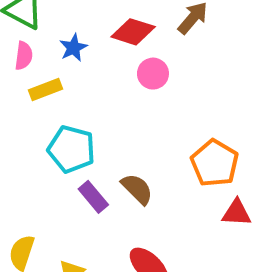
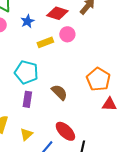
yellow rectangle: (46, 89) -> (45, 42), moved
purple rectangle: (93, 197) -> (27, 99), moved, turned 49

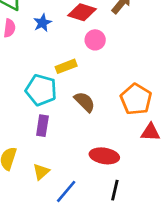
yellow rectangle: (45, 42) -> (66, 66), moved
brown semicircle: (59, 92) -> (85, 102), moved
red ellipse: (65, 131) -> (104, 156), moved, turned -35

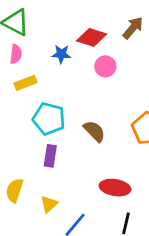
blue star: (42, 23) -> (61, 54), moved, turned 30
yellow rectangle: (66, 66) -> (26, 83), moved

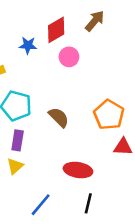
red diamond: (92, 37) -> (56, 30), turned -48
yellow triangle: (49, 204) -> (15, 166), moved

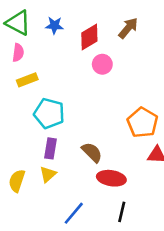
blue star: (28, 45) -> (54, 25), moved
brown semicircle: (59, 117) -> (92, 152), moved

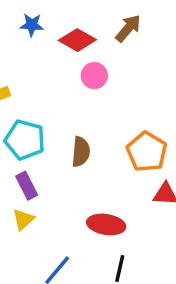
red diamond: (89, 37) -> (77, 40), turned 60
purple rectangle: (51, 148) -> (27, 186), turned -36
brown semicircle: (92, 152) -> (81, 152), moved, turned 50

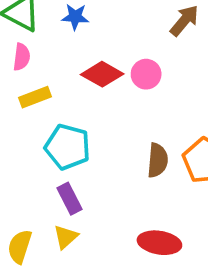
red diamond: (77, 40) -> (102, 74), moved
brown semicircle: (81, 152) -> (158, 160), moved

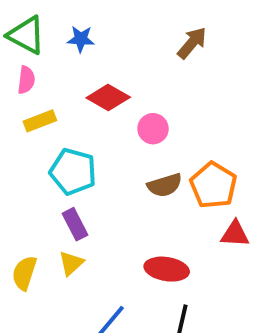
pink circle: (146, 74) -> (153, 129), moved
brown semicircle: (158, 160) -> (165, 185), turned 68

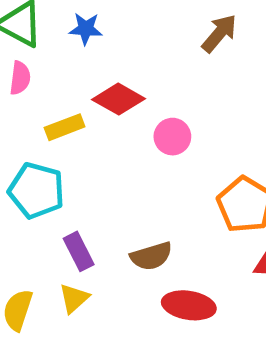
yellow rectangle: (40, 121) -> (65, 127), moved
cyan pentagon: (73, 172) -> (36, 190), moved
brown semicircle: (165, 185) -> (151, 256), moved

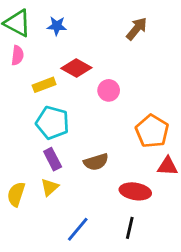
cyan pentagon: (36, 190) -> (53, 123), moved
red ellipse: (189, 305) -> (135, 191), moved

